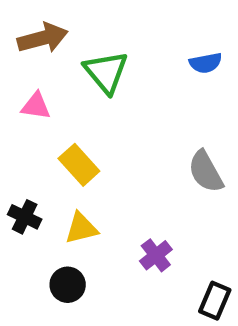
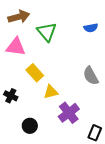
pink triangle: (36, 106) -> (16, 47), size x1.5
yellow triangle: (81, 228) -> (51, 92), moved
purple cross: (156, 255) -> (69, 113), size x1.5

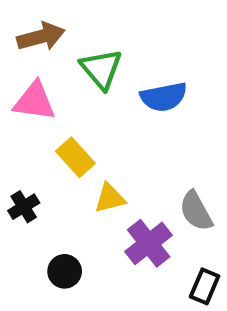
blue semicircle: (91, 28) -> (164, 97), moved, size x1.5
gray semicircle: (91, 76) -> (196, 211), moved
black cross: (11, 96) -> (24, 207), turned 32

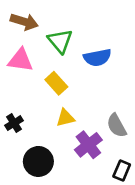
brown arrow: (41, 37) -> (24, 22), turned 32
yellow rectangle: (75, 157) -> (56, 83), moved
black circle: (65, 271) -> (38, 161), size x1.5

